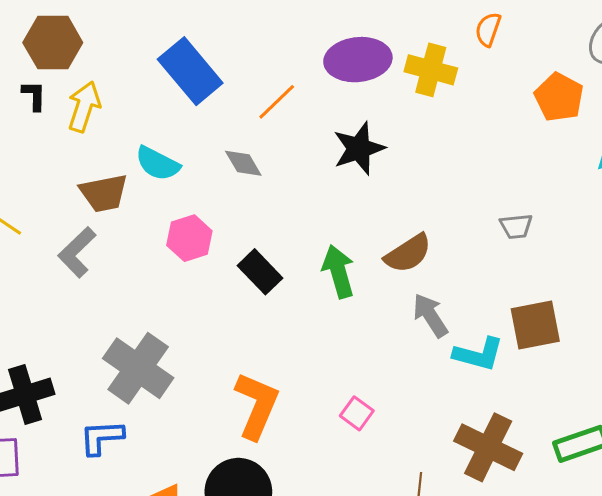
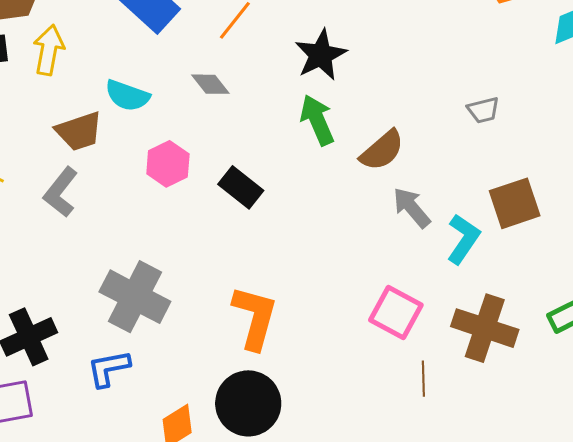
green arrow: (338, 271) -> (317, 120), moved
cyan L-shape: (479, 354) -> (463, 239), turned -63
pink square: (357, 413) -> (396, 312), moved, size x1.6

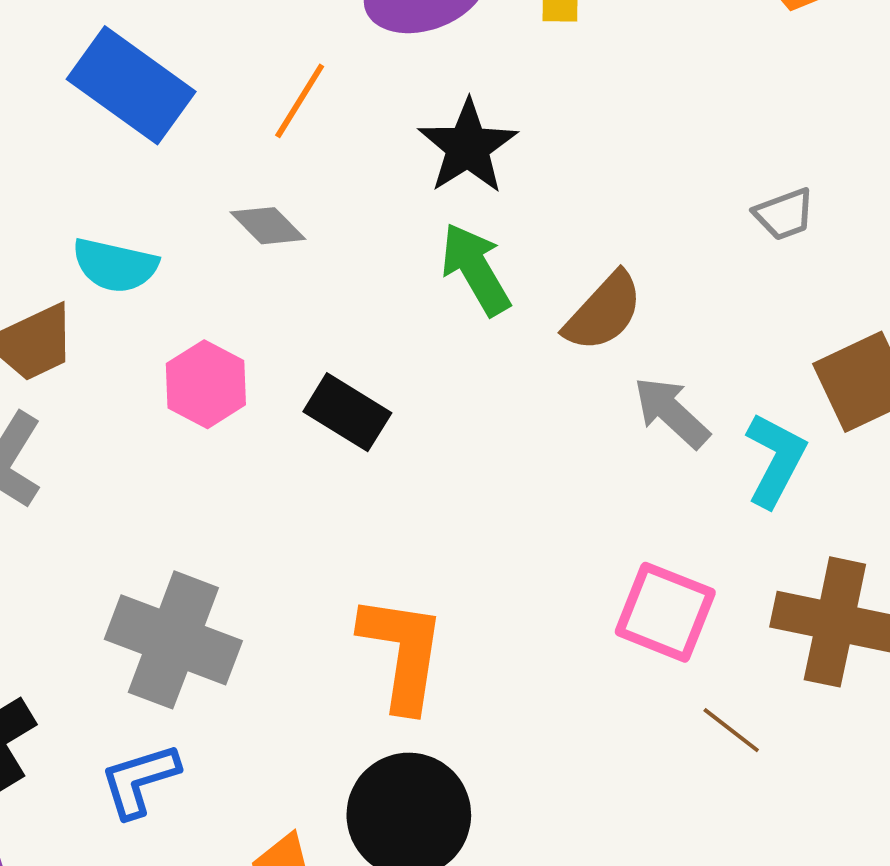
brown line: (423, 379) -> (731, 730), turned -44

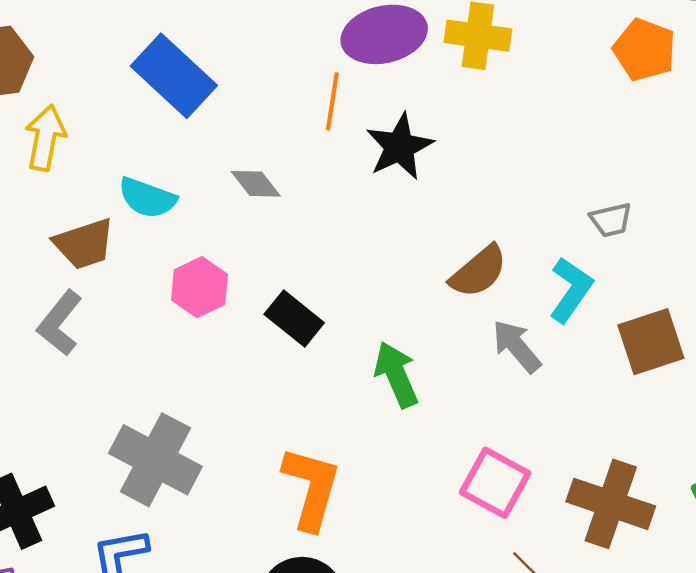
orange line: (300, 101) -> (332, 101), moved, turned -30
green arrow: (476, 269) -> (396, 375), moved
cyan L-shape: (775, 460) -> (571, 290), moved

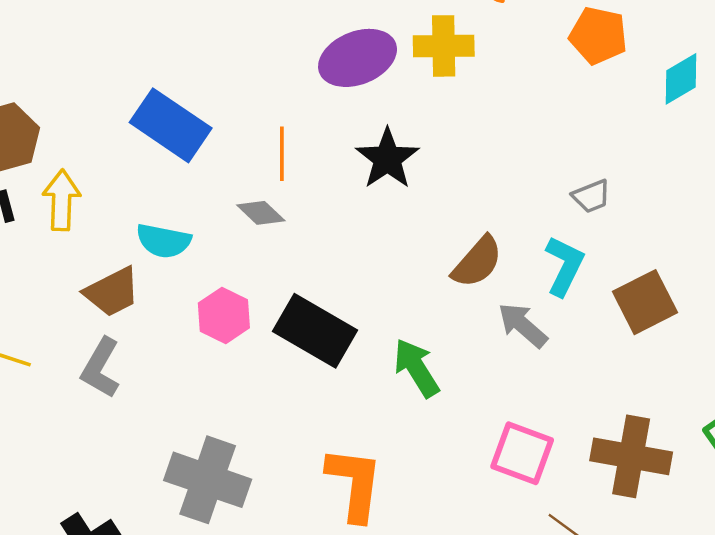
orange line: (332, 101) -> (282, 154), moved
black rectangle: (294, 318) -> (315, 331), size x1.5

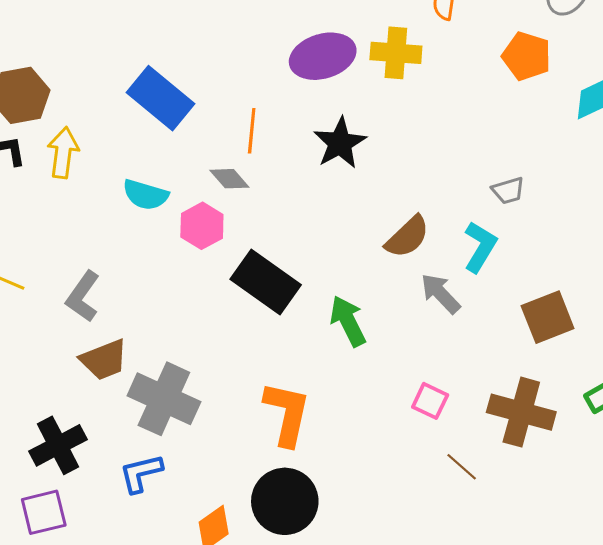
brown trapezoid: (112, 292) -> (104, 360), moved
brown square: (645, 302) -> (548, 317), moved
pink hexagon: (224, 315) -> (202, 226), moved
pink square: (522, 453) -> (430, 401), size x0.7

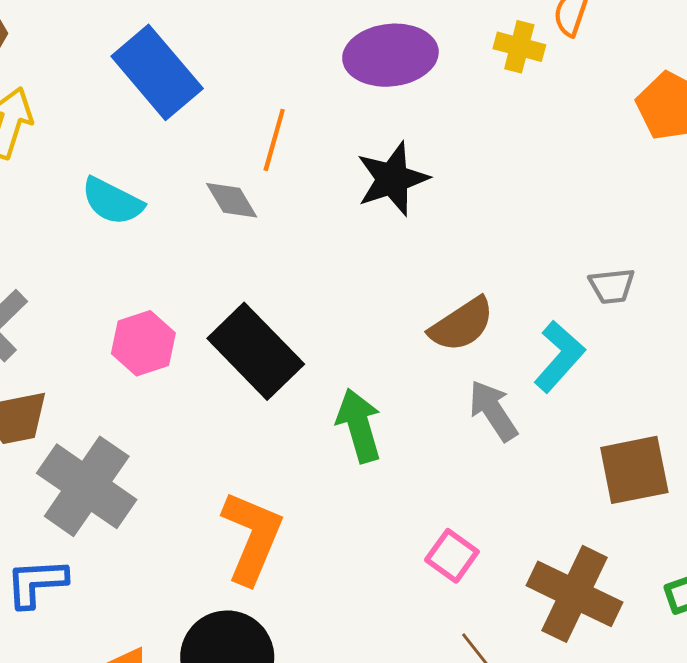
yellow cross: (396, 53) -> (519, 47), moved, size x0.7
pink hexagon: (202, 226) -> (143, 343), moved

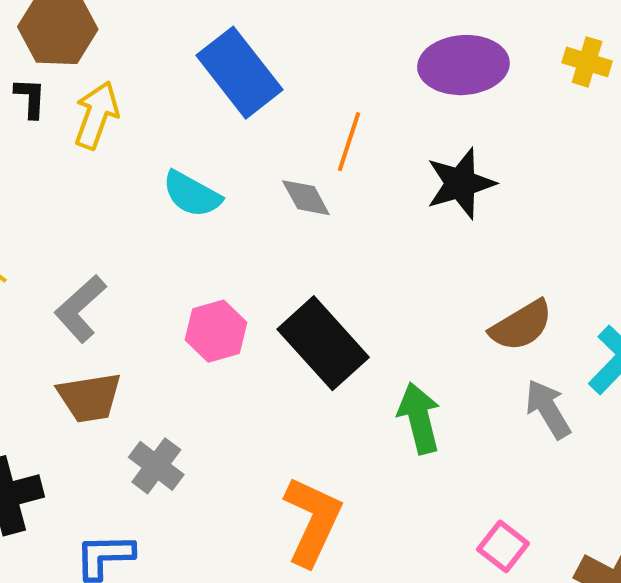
gray cross: (87, 486) -> (156, 466), size x0.6

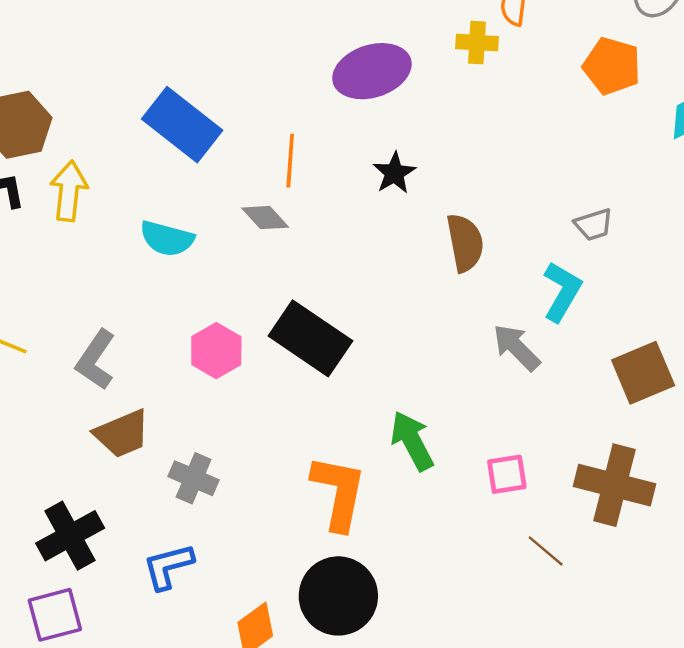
black star: (461, 183) -> (394, 173), size x0.7
brown semicircle: (521, 326) -> (465, 243), moved, turned -56
green arrow: (419, 418) -> (412, 441), moved
pink square: (503, 546) -> (507, 474), turned -33

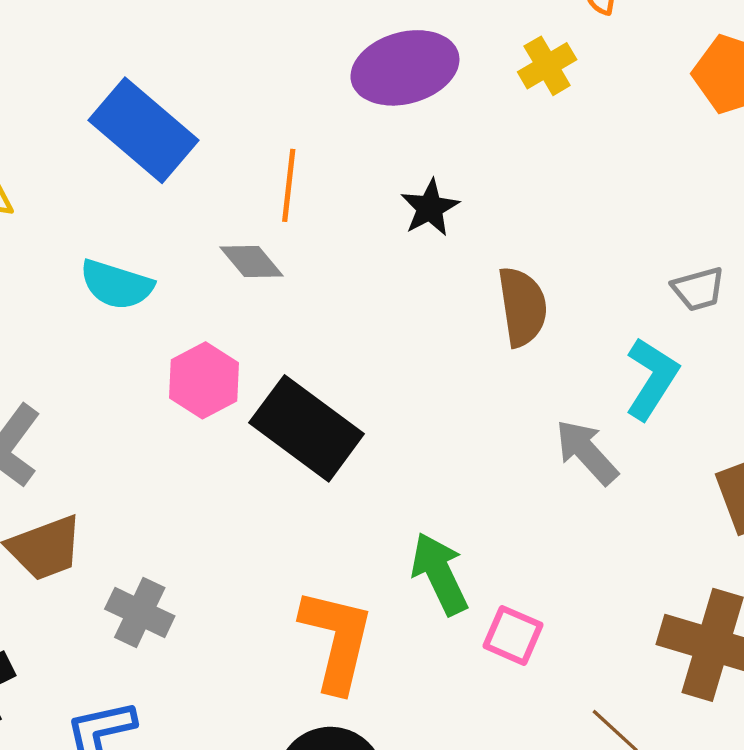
yellow cross: (477, 43) -> (547, 66), moved, turned -36
pink hexagon: (216, 351) -> (204, 380), moved
pink square: (507, 474) -> (513, 635), moved, turned 30

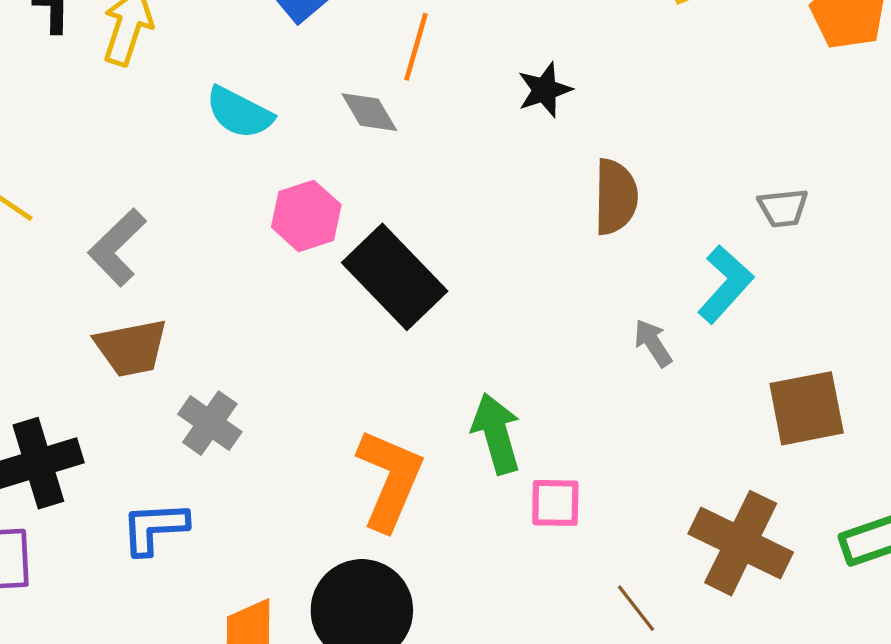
gray arrow: (587, 452) -> (653, 343), size x0.7
pink square: (513, 635) -> (555, 503), turned -32

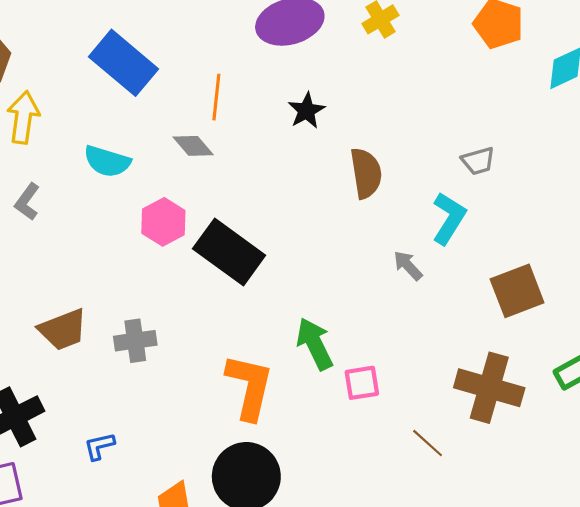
gray L-shape: (117, 247) -> (27, 202), moved, size x0.7
gray cross: (210, 423) -> (135, 341), moved, turned -33
blue L-shape: (154, 528) -> (99, 446), size x0.7

